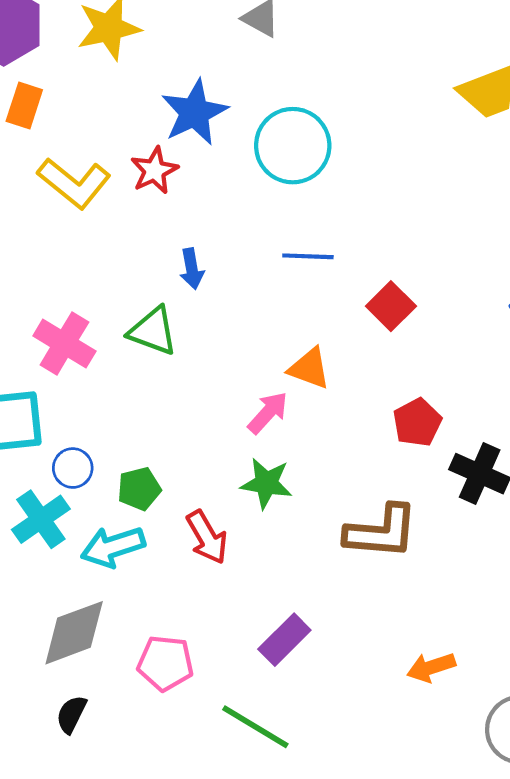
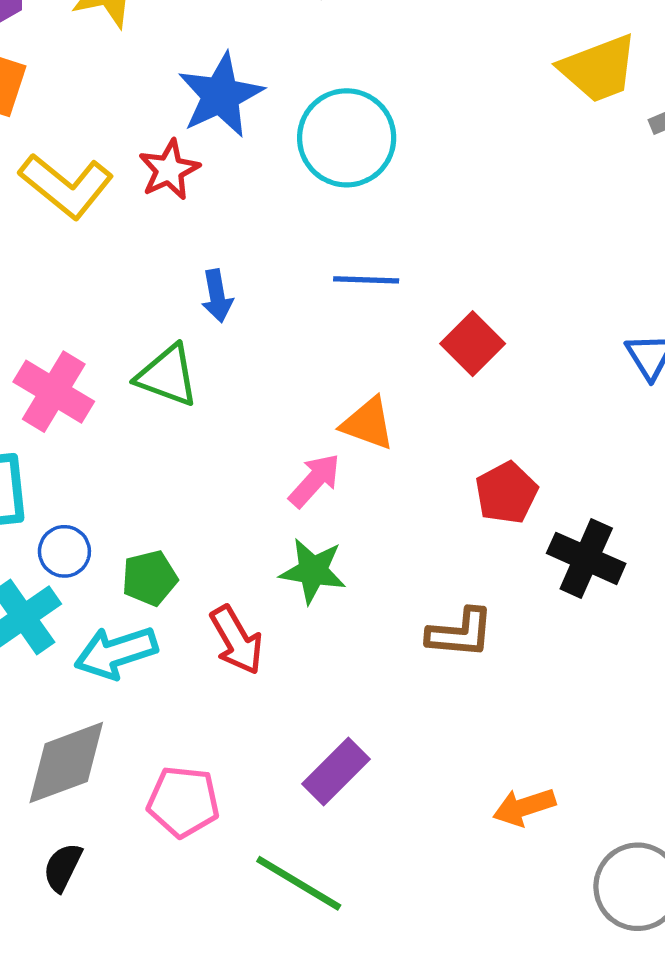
brown L-shape: (381, 532) -> (460, 633), size x0.7

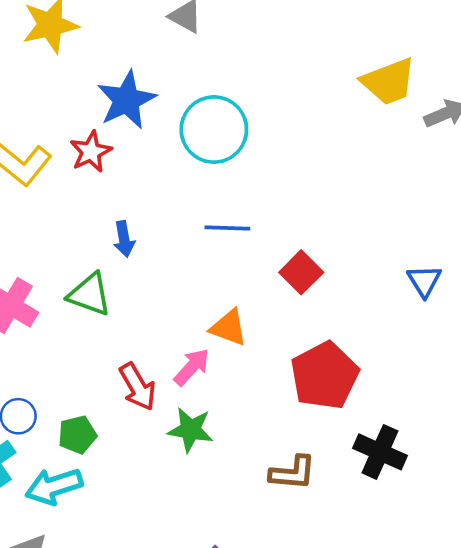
red pentagon: (506, 493) -> (325, 376), size x1.6
black cross: (586, 558) -> (380, 452), moved
red arrow: (237, 640) -> (138, 387), moved

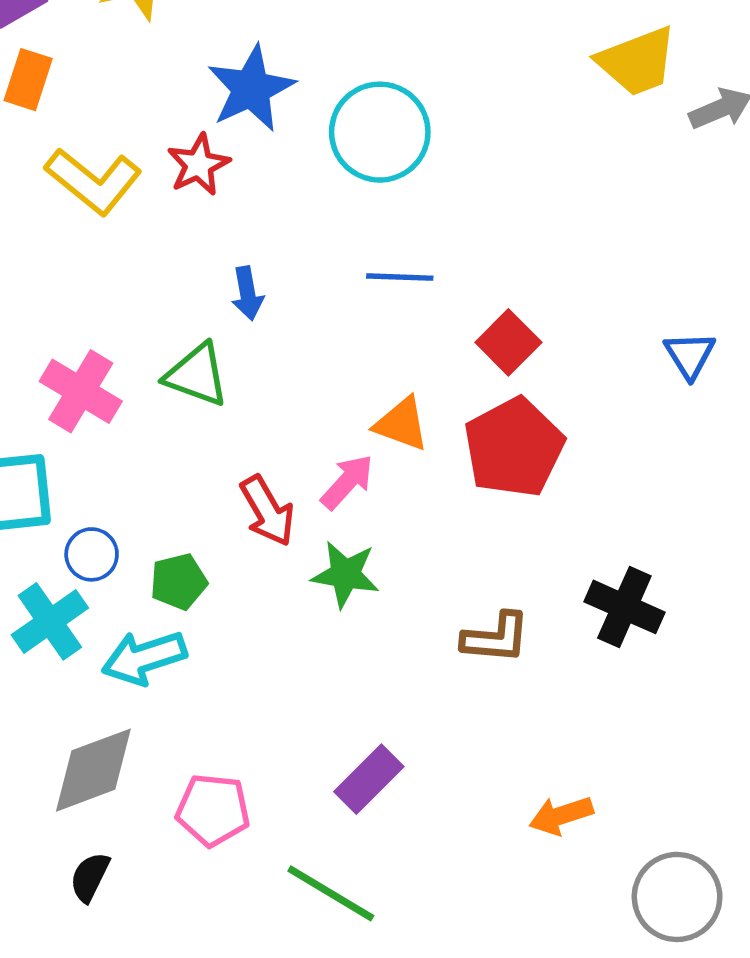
red pentagon: (325, 376) -> (514, 447), moved

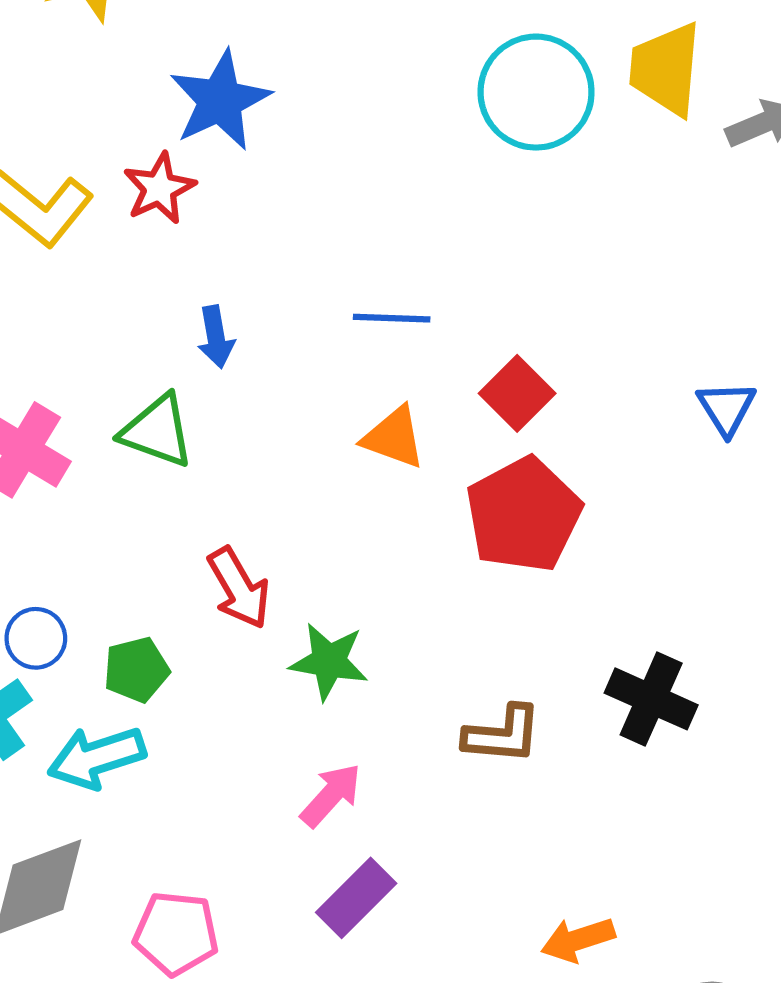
yellow trapezoid: (637, 61) -> (666, 69), turned 116
cyan circle: (380, 132) -> (536, 92), moved
orange triangle: (402, 424) -> (394, 437), moved
pink arrow: (347, 482) -> (331, 795), moved

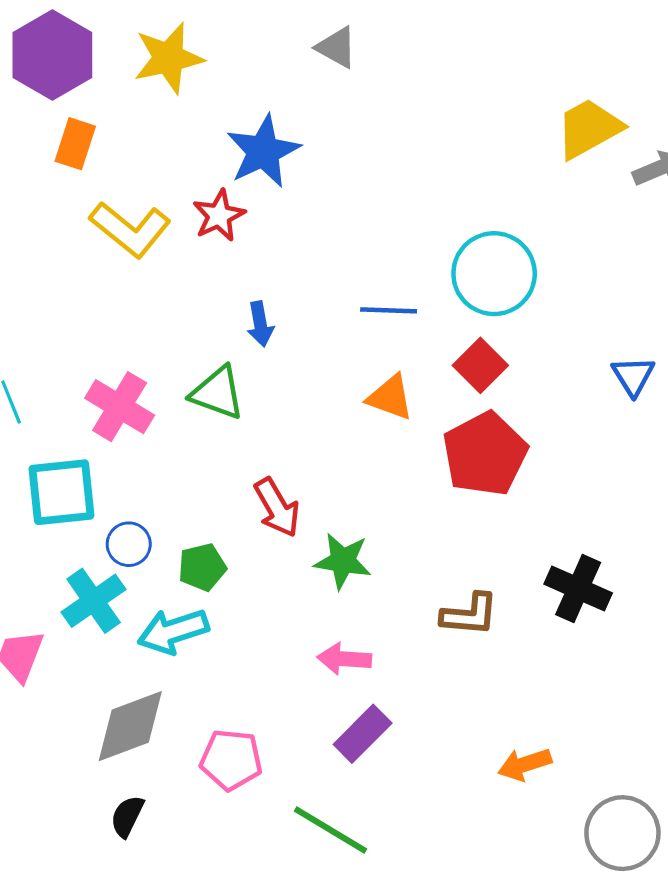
yellow trapezoid: (666, 69) -> (589, 128), turned 56
cyan circle: (536, 92) -> (494, 274), moved
pink arrow: (331, 795) -> (344, 659), turned -128

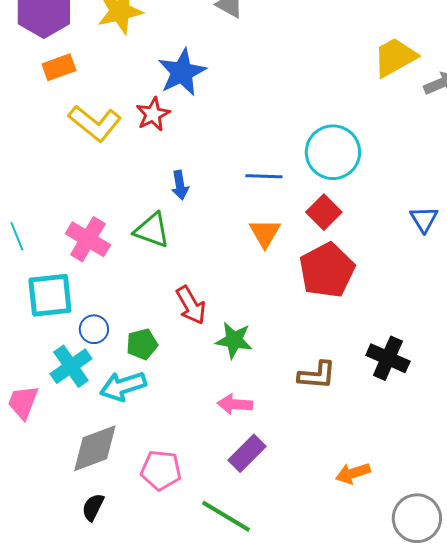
orange rectangle: (75, 144) -> (59, 67), turned 52
orange triangle: (390, 397) -> (265, 233), turned 40

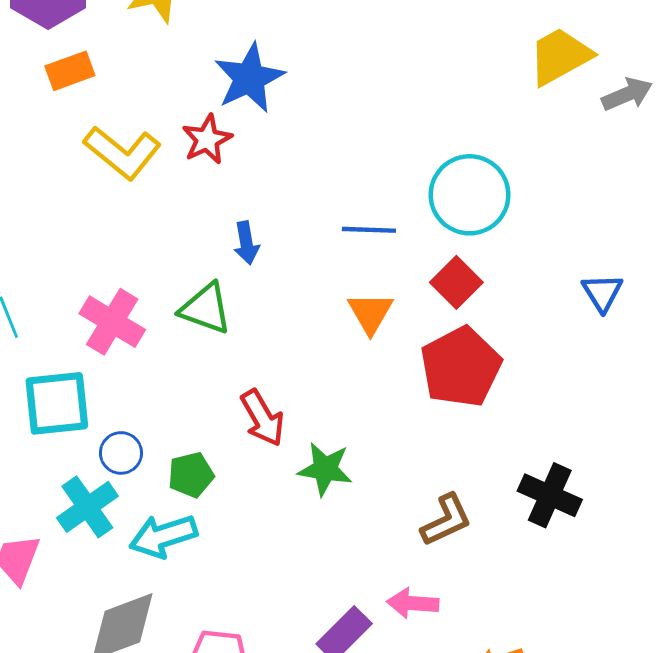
brown L-shape: (317, 375) -> (446, 520), turned -30
pink arrow: (235, 404) -> (413, 603), moved

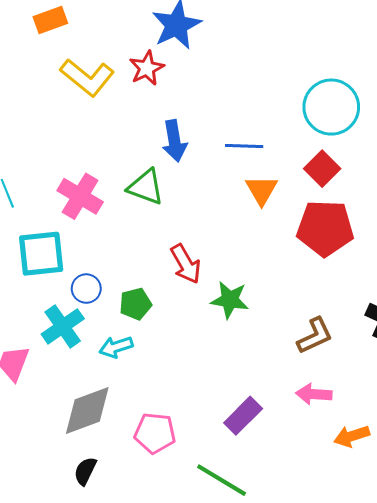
blue line: (369, 230) -> (244, 146), moved
blue arrow: (246, 243) -> (174, 141), size x1.4
red pentagon: (461, 367) -> (325, 228), turned 30
cyan arrow: (163, 536) -> (116, 347), size x0.7
pink arrow: (413, 603) -> (314, 394), moved

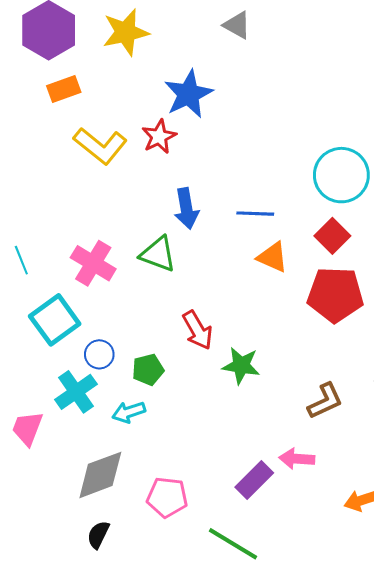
orange triangle: (262, 190) -> (272, 257), turned -36
cyan square: (41, 254) -> (55, 320), turned -30
pink arrow: (314, 394) -> (297, 459), moved

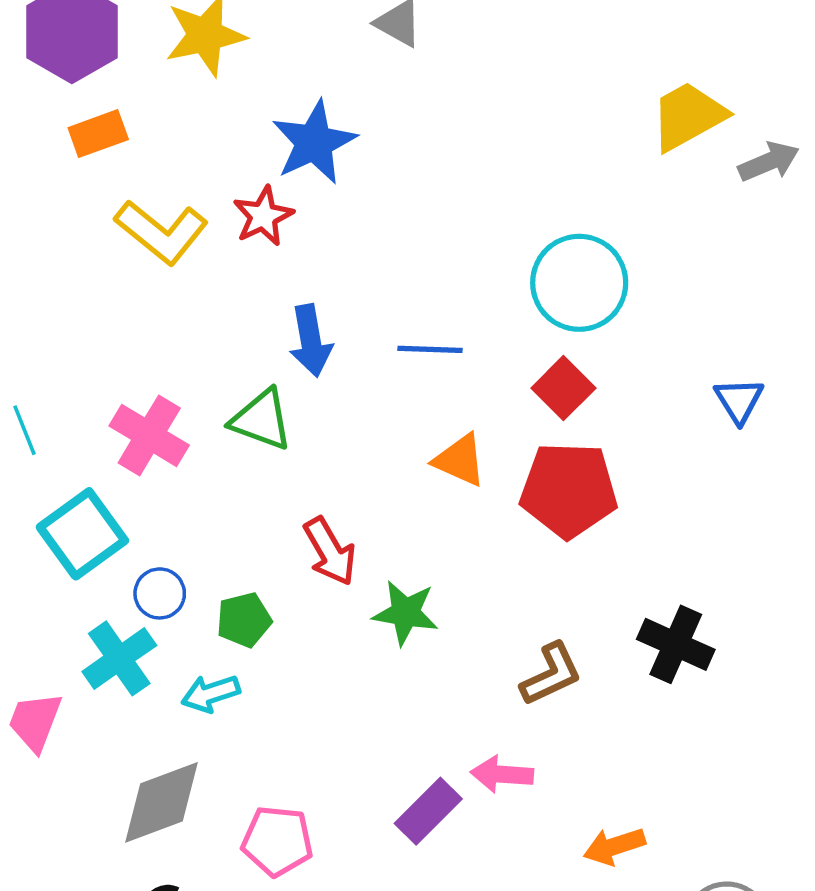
orange triangle: (272, 257) -> (460, 460), moved

